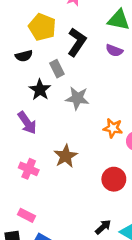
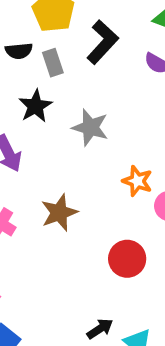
gray rectangle: (57, 69) -> (53, 63), moved

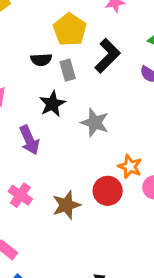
brown star: (59, 213) -> (66, 205), moved
red circle: (127, 259) -> (108, 191), moved

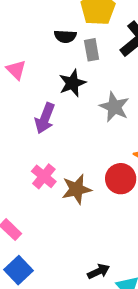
purple arrow: (29, 140) -> (45, 118), turned 40
pink cross: (20, 195) -> (44, 176), moved

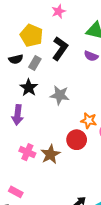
gray rectangle: (92, 50) -> (35, 63), turned 56

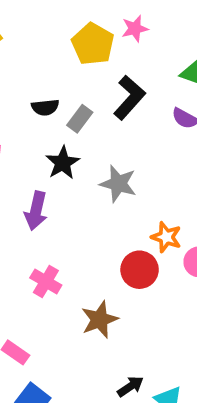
yellow pentagon: (31, 35) -> (93, 44), moved
brown star: (50, 154) -> (100, 320), moved

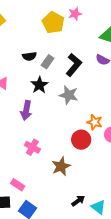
black L-shape: (129, 98) -> (74, 65), moved

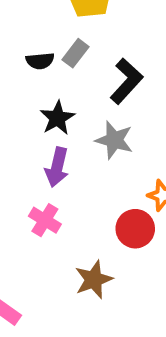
gray rectangle: (48, 62) -> (76, 53), moved
purple arrow: (26, 110) -> (57, 167), moved
pink cross: (32, 147) -> (45, 220), moved

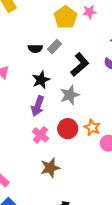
gray star: (114, 140) -> (70, 95), turned 30
pink cross: (45, 220) -> (40, 135), moved
red circle: (135, 229) -> (68, 129), moved

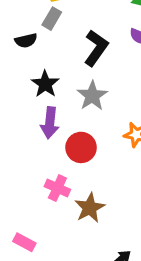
gray rectangle: (54, 47) -> (52, 19), moved
red circle: (68, 129) -> (81, 147), moved
pink cross: (40, 135) -> (57, 188), moved

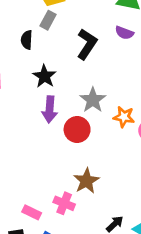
black semicircle: (26, 41) -> (27, 40), turned 108
gray star: (92, 96) -> (93, 100), moved
pink cross: (57, 188) -> (64, 203), moved

